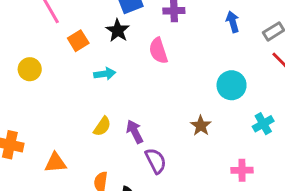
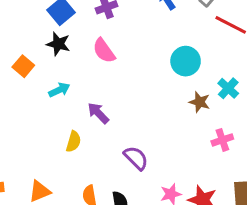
brown star: (201, 126) -> (200, 102), moved
purple arrow: (135, 132) -> (98, 113), moved

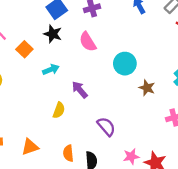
cyan circle: (186, 61) -> (125, 64), moved
brown star: (200, 102) -> (147, 88), moved

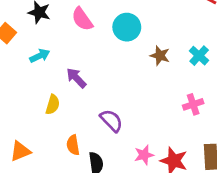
cyan circle: (125, 64) -> (127, 27), moved
brown star: (147, 88) -> (160, 56), moved
orange semicircle: (68, 153) -> (73, 145), moved

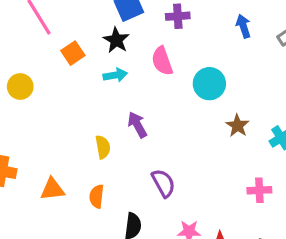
cyan arrow: (40, 56) -> (115, 75), moved
yellow semicircle: (53, 105) -> (103, 147), turned -42
orange semicircle: (73, 145) -> (97, 196), moved

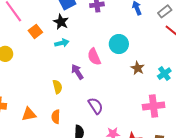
pink semicircle: (162, 61) -> (94, 57), moved
pink cross: (259, 190) -> (154, 106), size x1.5

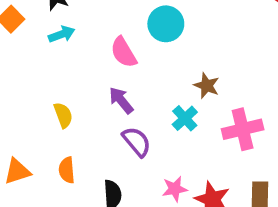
brown star: (138, 68) -> (207, 86), moved
purple arrow: (77, 72) -> (121, 100), moved
cyan cross: (164, 74) -> (185, 118), moved

